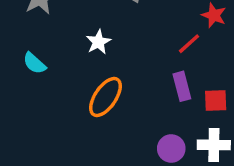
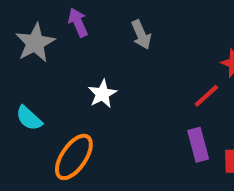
orange ellipse: (105, 97) -> (74, 157), moved

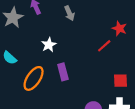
purple rectangle: (198, 145) -> (63, 72), moved

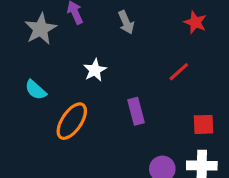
red star: (119, 28) -> (195, 22), moved
purple rectangle: (63, 72) -> (136, 111), moved

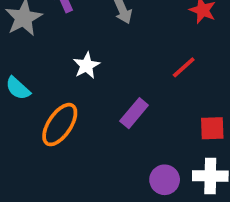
purple rectangle: (136, 111) -> (134, 113), turned 55

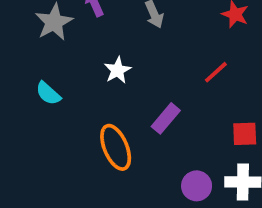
orange ellipse: (60, 125) -> (116, 147), moved, turned -57

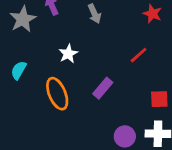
cyan semicircle: (48, 93) -> (19, 70), turned 78
orange ellipse: (116, 147) -> (57, 94), moved

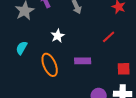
purple rectangle: (103, 88) -> (83, 61), turned 49

